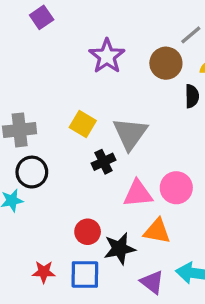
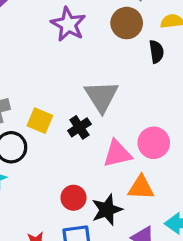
yellow square: (83, 124) -> (40, 121), moved

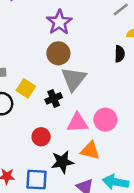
brown circle: (127, 23) -> (58, 53), moved
red circle: (73, 198) -> (41, 137), moved

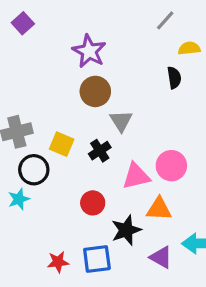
gray triangle: (74, 79) -> (121, 121), size x0.7

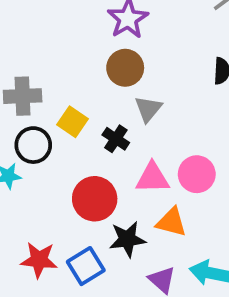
black cross: (100, 151) -> (116, 139), turned -35
red circle: (93, 203) -> (95, 199), size x1.5
blue square: (97, 259) -> (86, 266), turned -36
red star: (58, 262) -> (39, 260), size x1.4

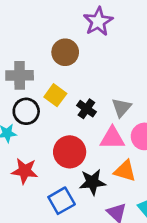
brown circle: (125, 68) -> (65, 52), moved
gray triangle: (148, 109) -> (122, 108), moved
red star: (39, 260) -> (25, 171), moved

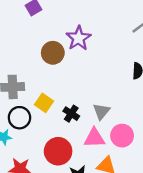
brown circle: (65, 52) -> (53, 53), moved

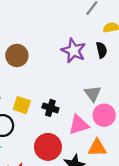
purple star: (79, 38) -> (74, 51), moved
gray triangle: (101, 111) -> (93, 93), moved

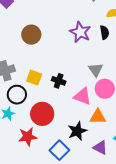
pink triangle: (79, 125) -> (82, 96), turned 36
red circle: (48, 147) -> (42, 114), moved

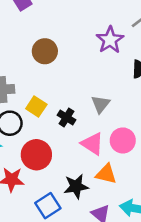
purple star: (80, 32) -> (110, 40), moved
gray triangle: (96, 70) -> (101, 104), moved

